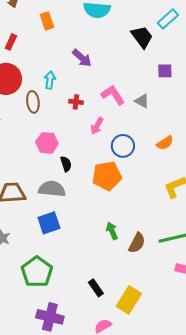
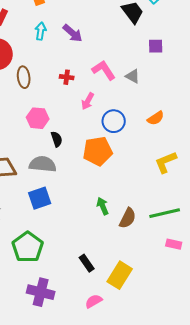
cyan arrow: (50, 80) -> (41, 31), moved

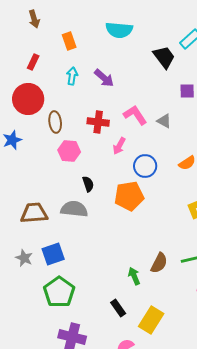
red cross: (67, 77) -> (98, 122), size x1.5
pink hexagon: (38, 118) -> (69, 151), moved
blue square: (40, 198) -> (53, 254), moved
green arrow: (103, 206) -> (134, 276), moved

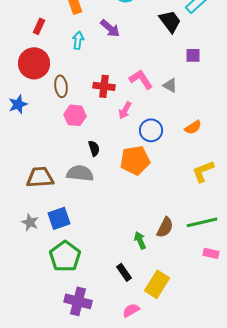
purple arrow: (104, 78) -> (110, 28), moved

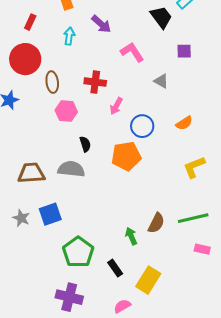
pink L-shape: (141, 79) -> (132, 52), moved
green pentagon: (65, 256) -> (78, 252), moved

